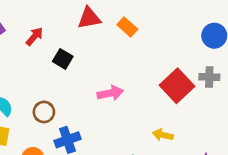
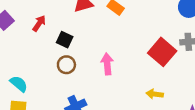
pink arrow: (110, 93) -> (107, 64), turned -78
brown circle: (44, 112) -> (66, 65), moved

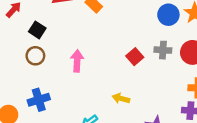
red square: (162, 52) -> (135, 57), size x0.6

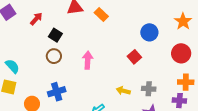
blue circle: (168, 15) -> (149, 32), moved
gray cross: (163, 50) -> (149, 89), moved

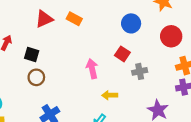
pink arrow: (88, 60) -> (92, 69), moved
gray cross: (149, 89) -> (140, 71), moved
yellow arrow: (123, 91) -> (110, 95), moved

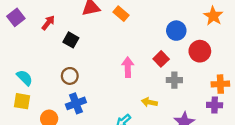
red circle: (171, 36) -> (200, 51), moved
brown circle: (36, 77) -> (70, 76), moved
yellow arrow: (110, 95) -> (149, 102), moved

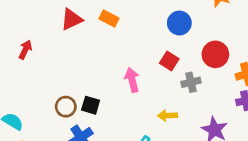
black square: (71, 40) -> (91, 105), moved
red circle: (200, 51) -> (215, 54), moved

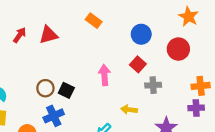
red triangle: (72, 19) -> (49, 35), moved
blue circle: (179, 23) -> (141, 34), moved
red circle: (215, 54) -> (178, 49), moved

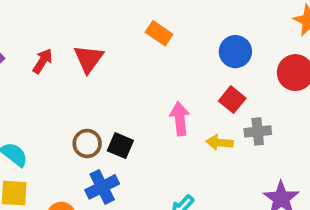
red triangle: (49, 35) -> (89, 59), turned -36
yellow arrow: (129, 110) -> (220, 143), moved

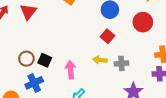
pink arrow: (180, 119) -> (71, 70), moved
gray cross: (258, 131) -> (121, 63), moved

